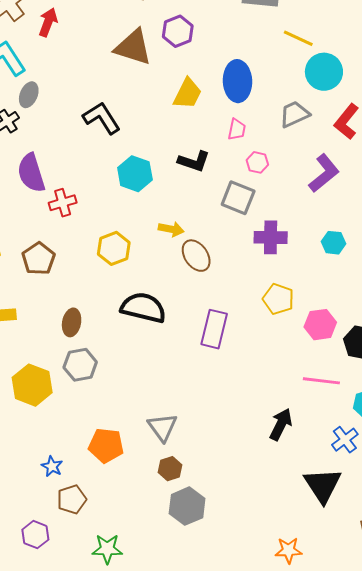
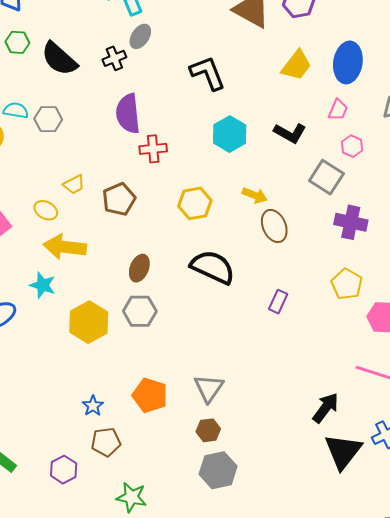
purple rectangle: (214, 329) -> (278, 302), size x0.6
black triangle: (323, 485) -> (343, 451), moved

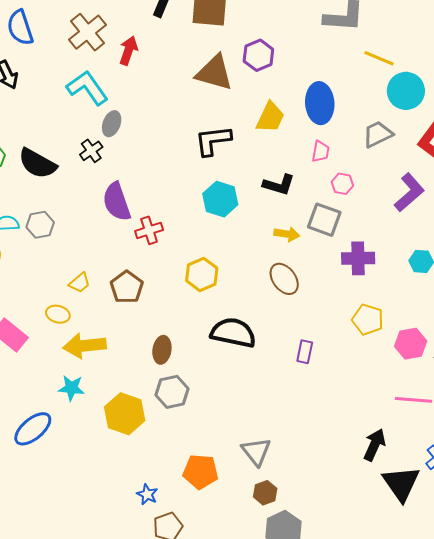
black L-shape: (208, 73) -> (213, 141), moved, turned -63
yellow arrow: (255, 195) -> (287, 234), moved

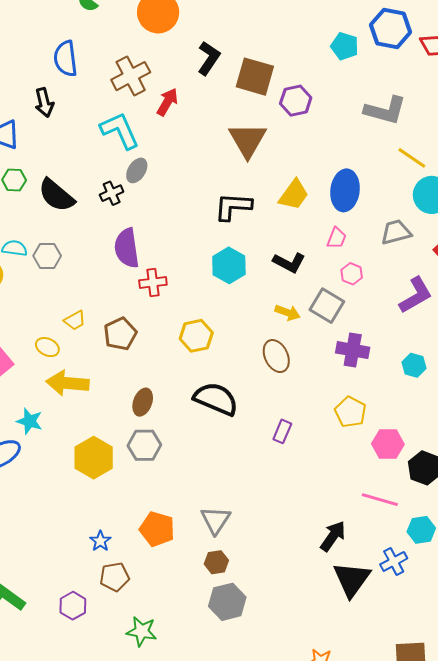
purple hexagon: (258, 55) -> (296, 101), moved
brown triangle: (214, 73) -> (248, 140), turned 33
cyan star: (71, 388) -> (30, 421), moved

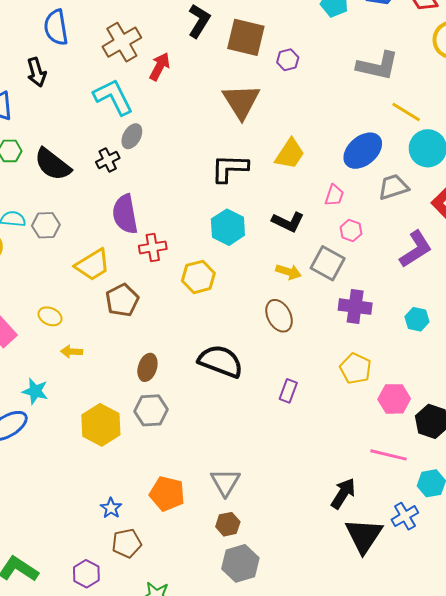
purple hexagon: (296, 101) -> (288, 60), size x0.7
blue ellipse: (345, 190) -> (363, 151), moved, turned 45
yellow trapezoid: (75, 320) -> (93, 265), moved, size x1.6
yellow hexagon: (196, 336) -> (198, 277), moved
yellow arrow: (68, 383) -> (72, 352), size x0.5

